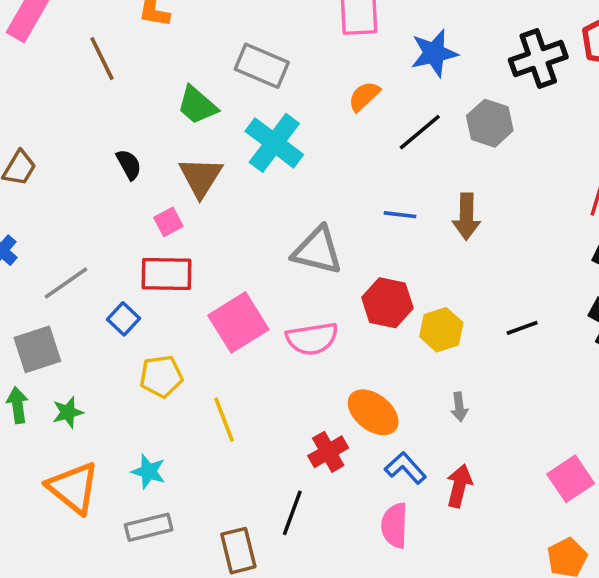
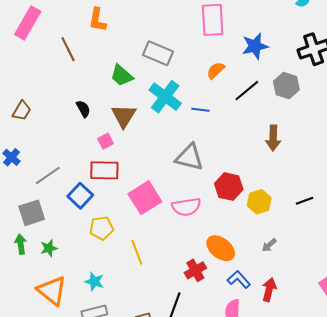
blue line: (400, 215) -> (200, 110), moved
blue square: (123, 319) -> (80, 196), size x1.4
gray arrow: (459, 407) -> (269, 245), turned 56

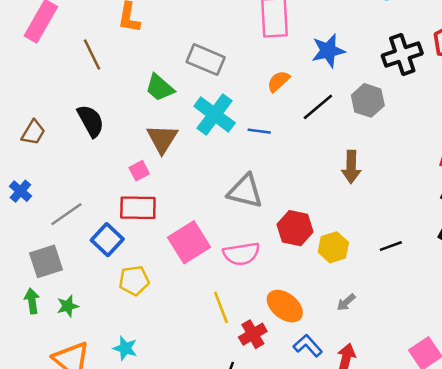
black semicircle: (83, 109) -> (91, 121), moved, size x1.5
yellow line: (137, 252) -> (221, 307), moved

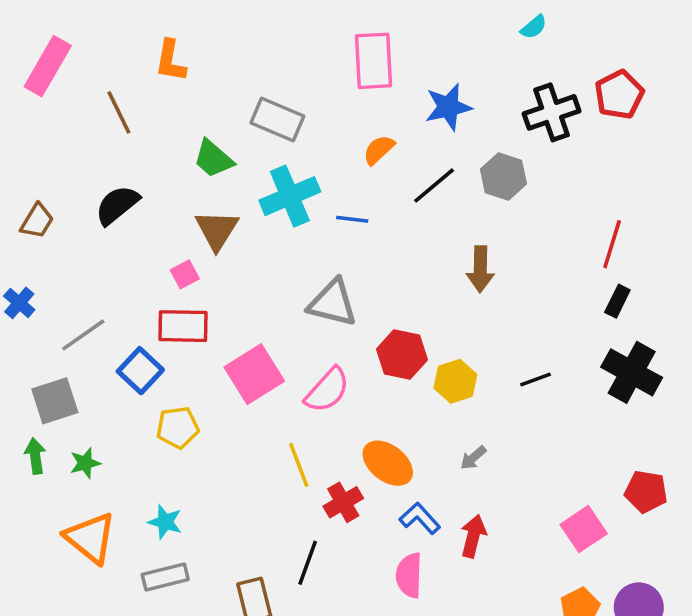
cyan cross: (215, 115) -> (290, 196), turned 30
black semicircle: (91, 121) -> (117, 205), turned -100
pink semicircle: (241, 254) -> (327, 390), turned -39

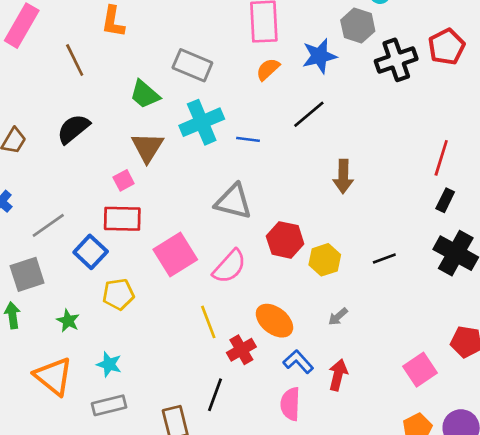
orange semicircle: (379, 150) -> (268, 69), moved
gray hexagon: (503, 177) -> (358, 26), moved
green star: (85, 463) -> (68, 321), moved, turned -30

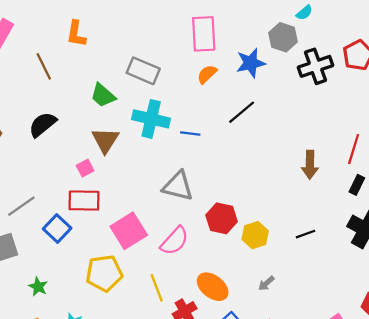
cyan cross: (202, 122) -> (151, 119), turned 36
brown arrow: (343, 176) -> (310, 165), moved
yellow pentagon: (118, 294) -> (104, 273), moved, size x1.4

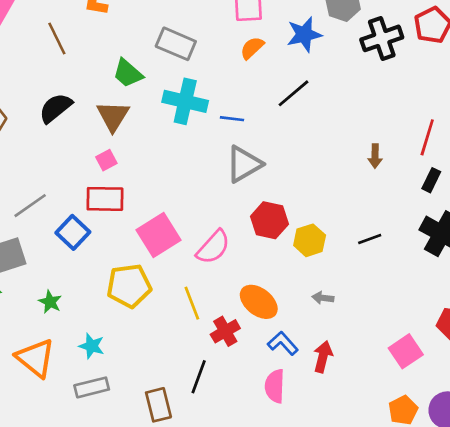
brown triangle: (105, 140) -> (113, 116), moved
brown arrow: (310, 165) -> (375, 156), size x0.7
gray triangle: (178, 186) -> (244, 164), moved, turned -44
gray arrow: (266, 283) -> (323, 298), turned 48

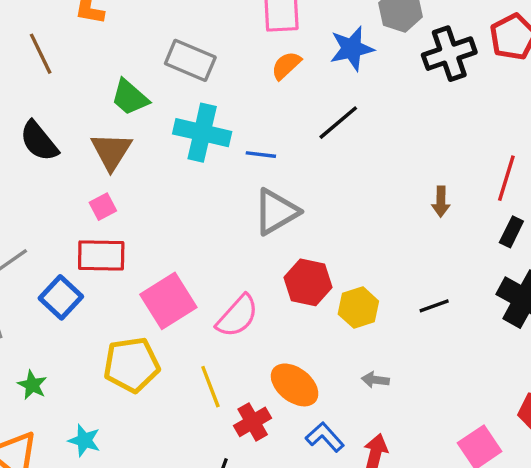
black semicircle: (56, 108) -> (39, 141), turned -90

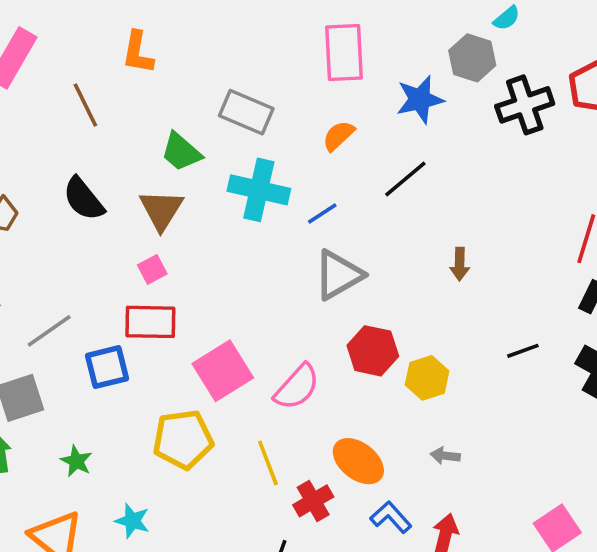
orange semicircle: (286, 65) -> (338, 136), moved
blue line: (261, 155) -> (322, 213), turned -40
brown arrow: (441, 202) -> (460, 264), moved
blue square: (61, 297) -> (107, 367), turned 33
black line: (434, 306) -> (523, 351), moved

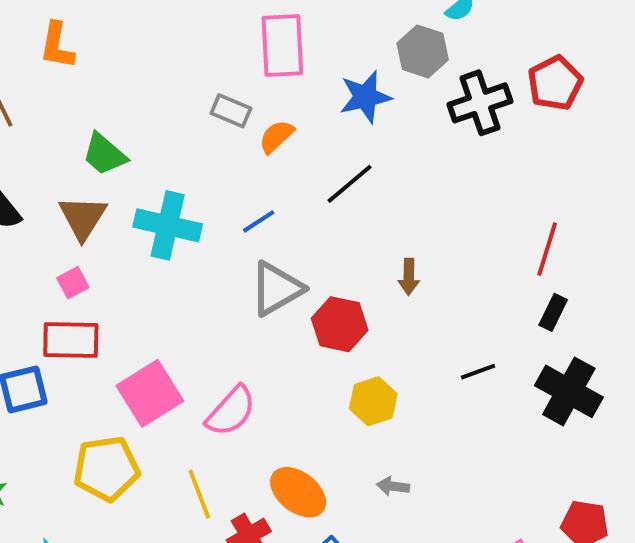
gray rectangle: (246, 112) -> (231, 111), moved, size x0.7
cyan cross: (259, 190) -> (168, 225), moved
red hexagon: (373, 351) -> (340, 324), moved

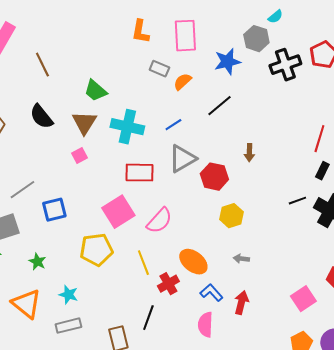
orange L-shape: (57, 46) -> (140, 32), moved
red rectangle: (71, 340) -> (139, 173), moved
black line: (478, 372) -> (297, 201), moved

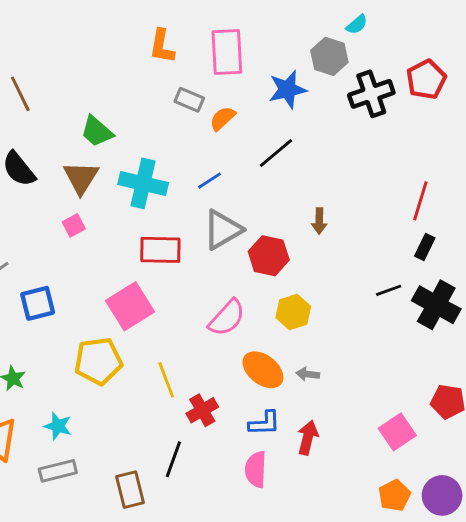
pink semicircle: (159, 221) -> (227, 318), moved
orange ellipse: (193, 262) -> (263, 370), moved
blue L-shape: (211, 293) -> (264, 423), turned 130

